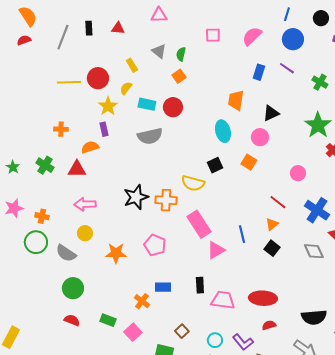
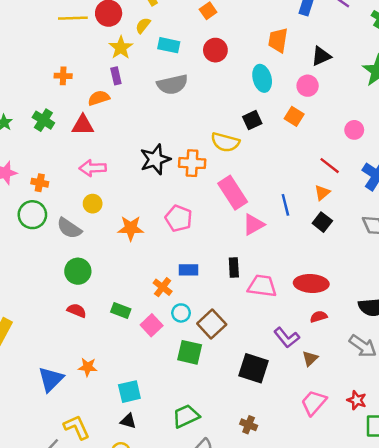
red circle: (173, 107) -> (215, 50), moved
brown square: (182, 331) -> (212, 324), size x1.6
cyan circle: (215, 340) -> (181, 313), moved

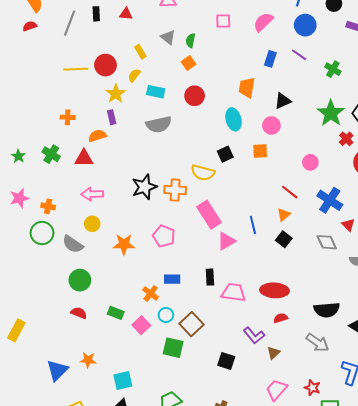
orange square: (294, 116) -> (260, 151), turned -35
black square: (253, 368) -> (226, 361), size x0.7

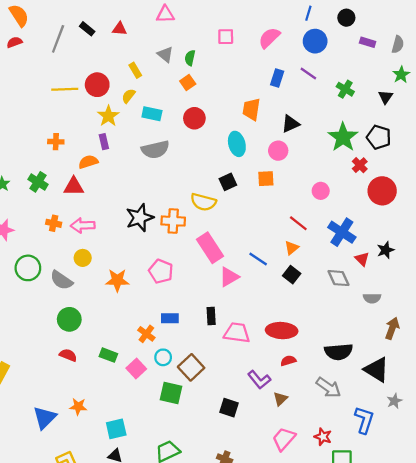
black rectangle: (96, 14) -> (87, 29), turned -48
orange cross: (48, 206) -> (54, 223), moved
blue line: (253, 225) -> (258, 259), turned -42

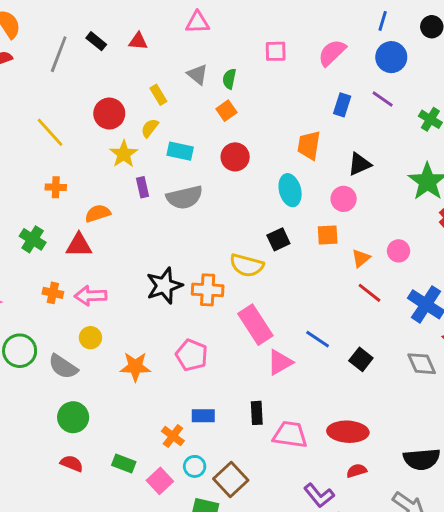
yellow line: (65, 89) -> (50, 132), moved, turned 50
purple rectangle: (104, 142) -> (143, 187), moved
orange triangle: (292, 248) -> (361, 258), moved

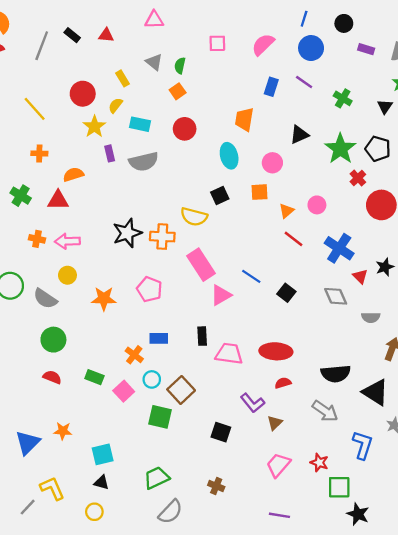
black triangle: (359, 164) -> (299, 135), moved

